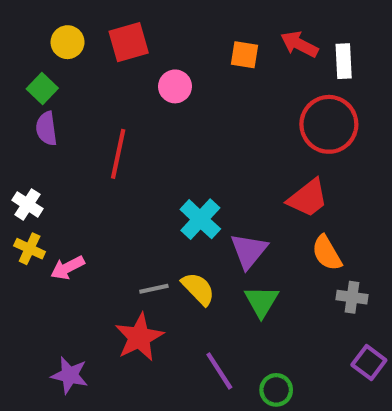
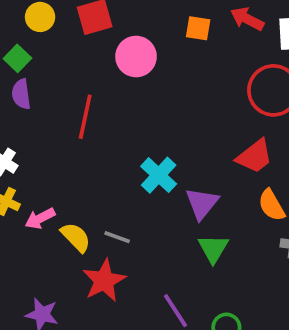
pink circle: (175, 86) -> (136, 57), size x1.4
gray line: (154, 289) -> (117, 237), turned 32
yellow semicircle: (198, 289) -> (76, 237), moved

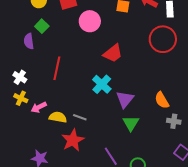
green square: (17, 58) -> (42, 26), moved
red line: (85, 117) -> (57, 68), moved
red trapezoid: (255, 156) -> (113, 53), moved
yellow semicircle: (76, 237) -> (58, 117), turned -36

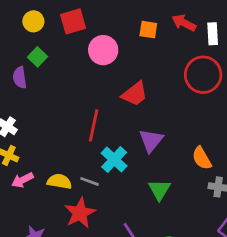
red line: (57, 68) -> (94, 125), moved
cyan cross: (102, 84) -> (114, 160), moved
purple triangle: (125, 99) -> (151, 140), moved
pink arrow: (39, 107) -> (22, 180), moved

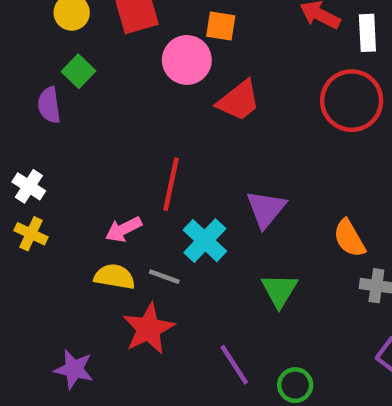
orange square: (148, 30) -> (221, 26), moved
red trapezoid: (135, 94) -> (239, 101), moved
pink arrow: (22, 180) -> (124, 229), moved

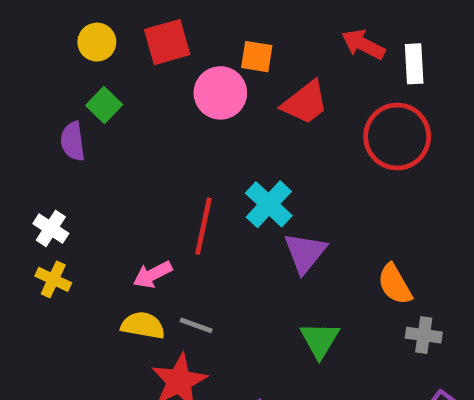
red trapezoid: (239, 101) -> (305, 103), moved
cyan cross: (205, 241) -> (269, 204), moved

